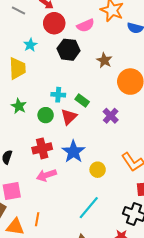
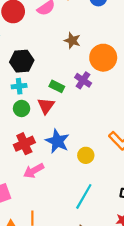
black hexagon: (69, 50) -> (22, 61), moved
cyan cross: (58, 95) -> (19, 86), moved
purple cross: (111, 116) -> (83, 80), moved

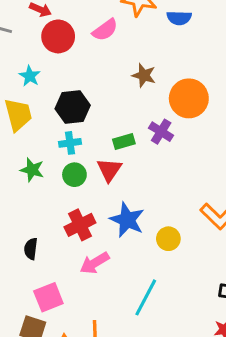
green rectangle: (57, 86) -> (124, 141), turned -40
cyan line: (84, 196) -> (146, 297), moved

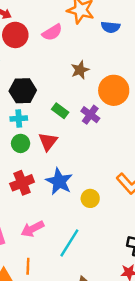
brown star: (144, 75) -> (80, 70), turned 30
green rectangle: (124, 141) -> (60, 111), moved, turned 49
pink arrow: (95, 263) -> (32, 229), moved

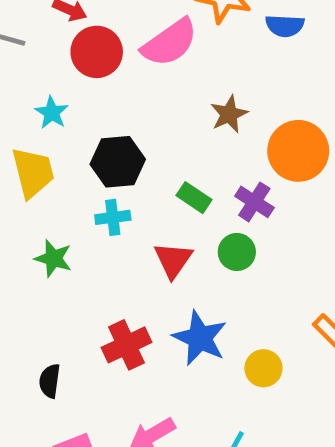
pink semicircle: (52, 32) -> (170, 43), size x1.4
green circle: (21, 143) -> (237, 252), moved

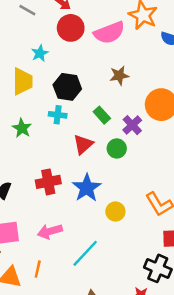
brown star: (229, 114) -> (119, 76), moved

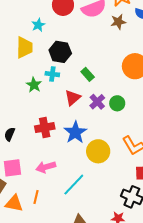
brown star: (119, 76) -> (118, 22), moved
purple cross: (132, 125) -> (97, 102), moved
green star: (22, 128) -> (34, 85), moved
green circle: (117, 148) -> (117, 103), moved
yellow circle: (115, 212) -> (98, 151), size x1.5

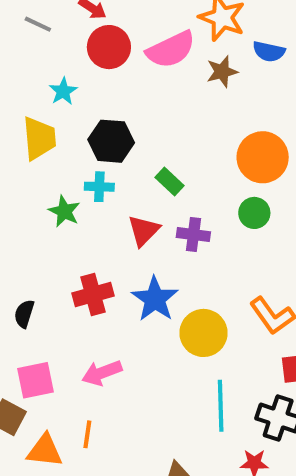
purple cross: (97, 102) -> (193, 235), turned -35
green circle: (117, 103) -> (254, 213), moved
cyan line: (74, 185) -> (221, 406), moved, turned -40

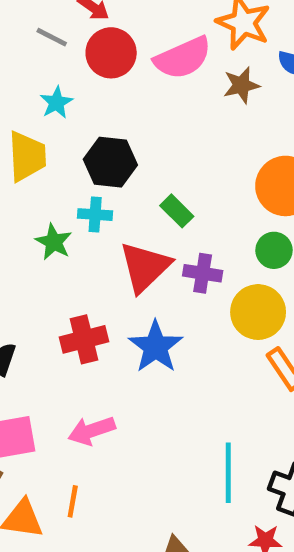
gray line: (38, 24) -> (52, 37), moved
red triangle: (144, 231) -> (145, 267), size x1.4
yellow circle: (203, 333) -> (258, 312), moved

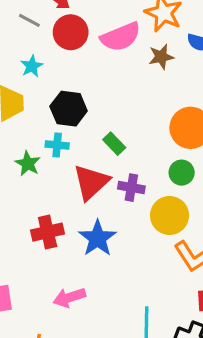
pink arrow: (92, 431) -> (69, 298), moved

